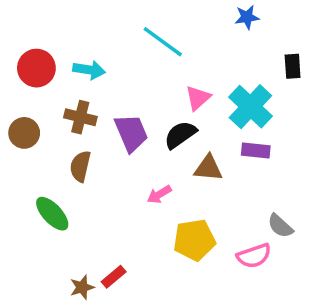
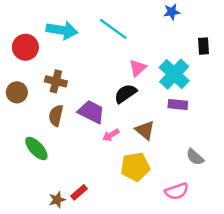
cyan arrow: (89, 70) -> (62, 30), moved, size x1.4
purple trapezoid: (131, 133) -> (91, 112), moved, turned -40
brown triangle: (208, 168) -> (145, 130), moved, turned 35
pink semicircle: (254, 256) -> (177, 191), moved

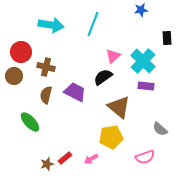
cyan line: (113, 29) -> (93, 24), turned 75
red circle: (25, 47) -> (21, 52), moved
brown triangle: (145, 130) -> (119, 107), size x1.4
pink arrow: (111, 135) -> (91, 159), moved

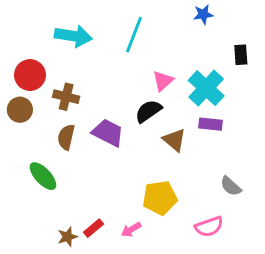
brown triangle: (119, 107) -> (174, 140), moved, size x0.7

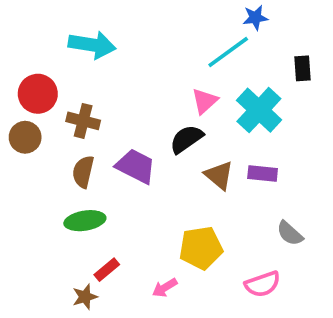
cyan line: (134, 35) -> (228, 52), moved, turned 33
purple rectangle: (210, 124) -> (263, 174), moved
green ellipse: (43, 176) -> (85, 221), moved, turned -56
red rectangle: (94, 228) -> (107, 270), moved

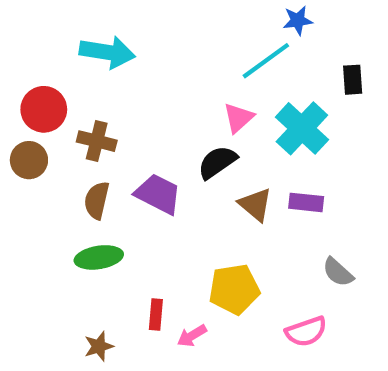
red rectangle: (107, 270) -> (156, 315), moved, turned -45

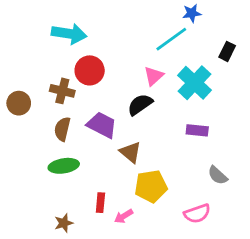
black rectangle: (353, 80) -> (227, 51), turned 30
red circle: (44, 109) -> (90, 70), moved
brown triangle: (255, 205) -> (130, 152), moved

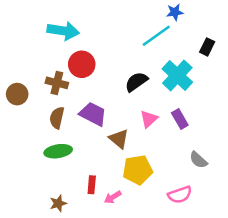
pink triangle: (154, 76) -> (149, 119), moved
black semicircle: (140, 105) -> (136, 82), moved
purple rectangle: (197, 130) -> (180, 119), turned 54

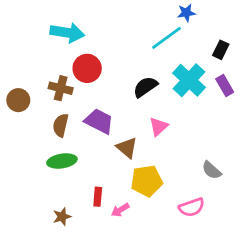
purple rectangle: (180, 119) -> (225, 86), moved

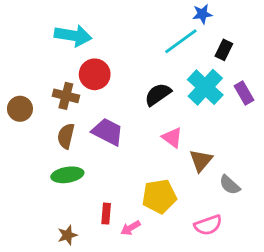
black rectangle: (221, 50) -> (224, 50), moved
pink triangle: (159, 127) -> (172, 137), turned -42
brown triangle: (127, 148) -> (201, 160), moved, turned 30

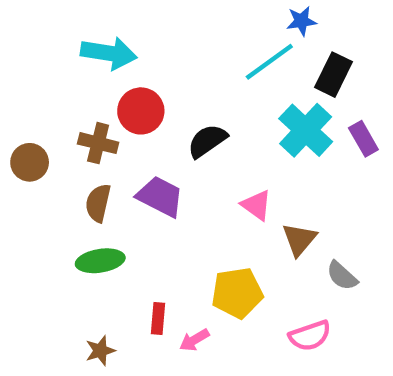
black rectangle: (224, 50) -> (333, 75), size x1.4
black semicircle: (158, 94) -> (207, 141), moved

